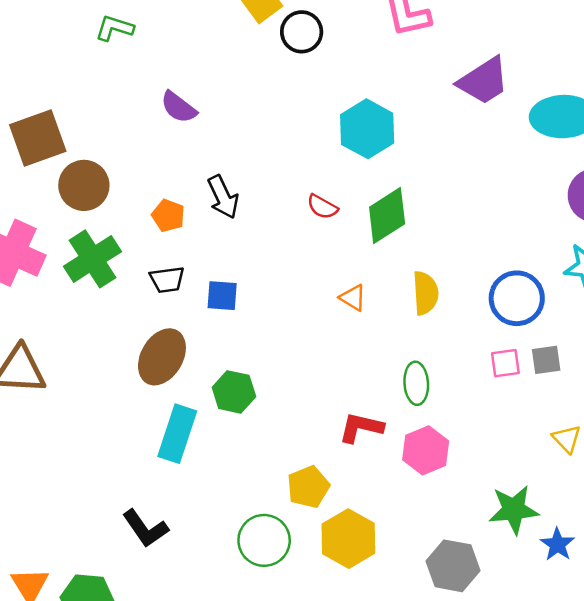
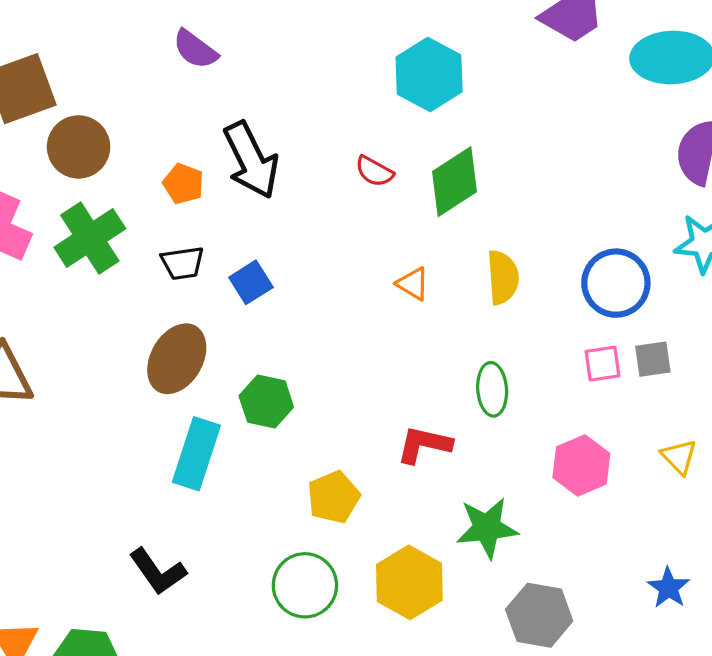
black arrow: (223, 197) -> (251, 160), size x1.4
blue square: (222, 296) -> (251, 282), turned -36
pink hexagon: (426, 450) -> (581, 465), moved
yellow pentagon: (308, 487) -> (334, 497), moved
green star: (514, 510) -> (487, 528), moved

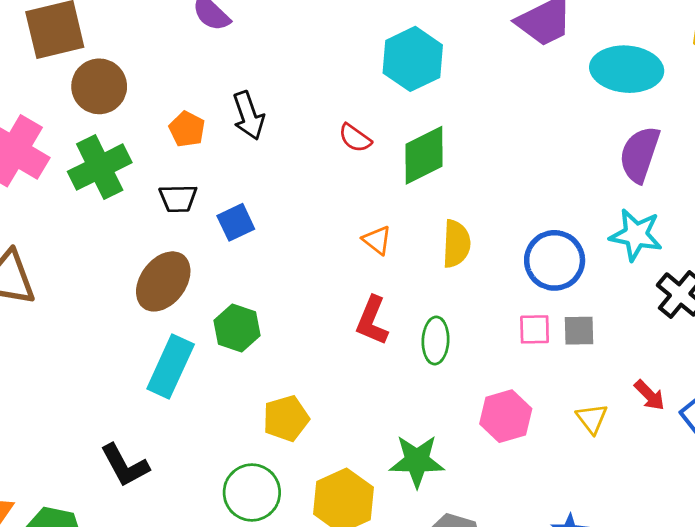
black arrow: (251, 160) -> (249, 116), size x0.7
red L-shape: (424, 445) -> (372, 321), moved, turned -87

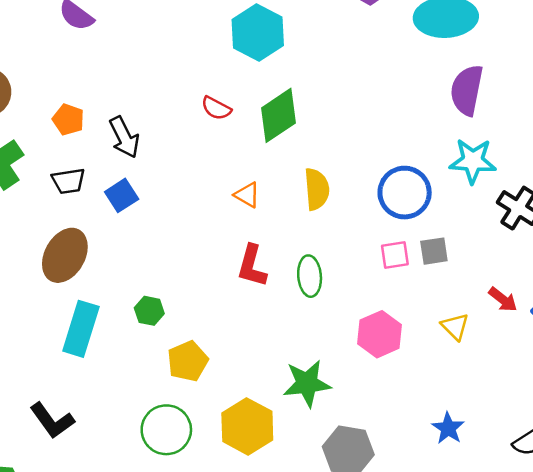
black arrow: (249, 116) -> (124, 137), moved
green hexagon: (237, 328) -> (149, 311), moved, size x0.7

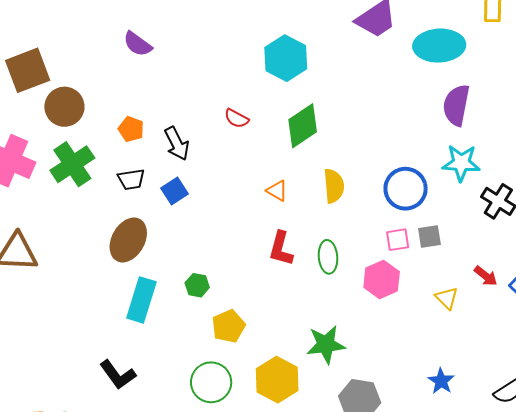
red semicircle: (216, 108) -> (237, 118), moved
pink hexagon: (380, 334) -> (382, 280), moved

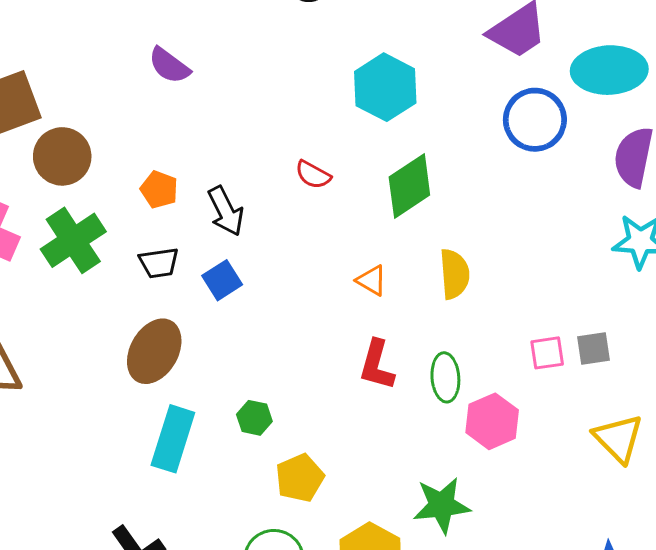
blue circle: (406, 189) -> (535, 120), moved
pink hexagon: (382, 280) -> (492, 421), moved
yellow triangle: (447, 298) -> (618, 438), size x1.5

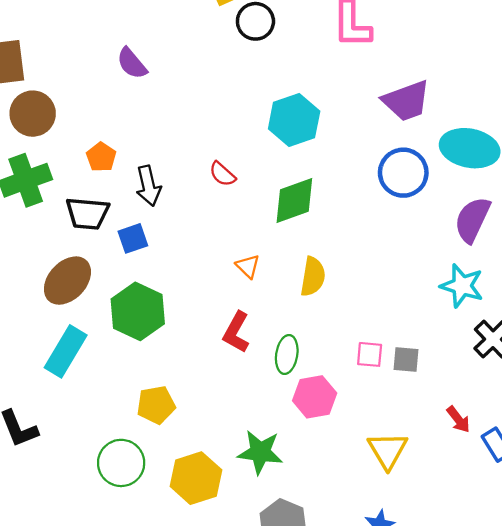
black trapezoid: (159, 263) -> (87, 213), size x1.4
green hexagon: (254, 418) -> (138, 311), moved, size x2.0
yellow triangle: (618, 438) -> (388, 450), moved

